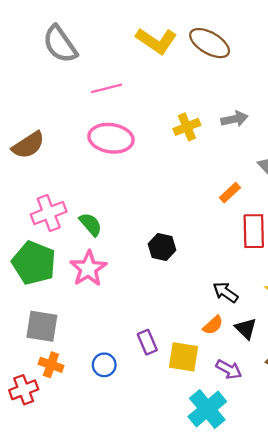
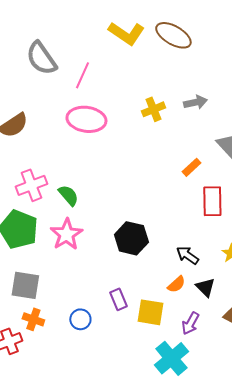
gray semicircle: (60, 44) -> (41, 58), moved
pink line: (106, 88) -> (82, 75), turned -52
black hexagon: (162, 247) -> (131, 238), moved, size x1.4
purple arrow: (229, 369) -> (190, 323), turned 90

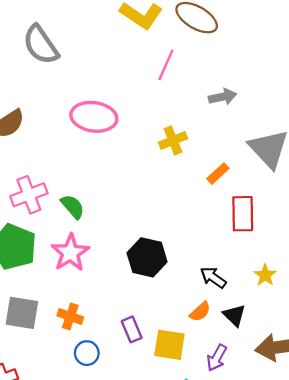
pink line: (82, 75) -> (166, 65), moved
yellow cross: (153, 109) -> (173, 140), moved
orange cross: (33, 319) -> (70, 316), moved

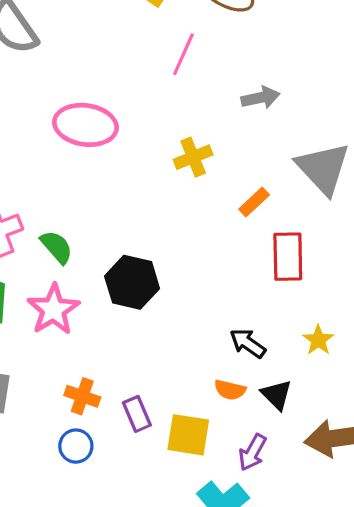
black hexagon: (147, 257) -> (132, 282), moved
orange semicircle: (200, 312) -> (230, 390), turned 55
orange cross: (70, 316) -> (82, 396), moved

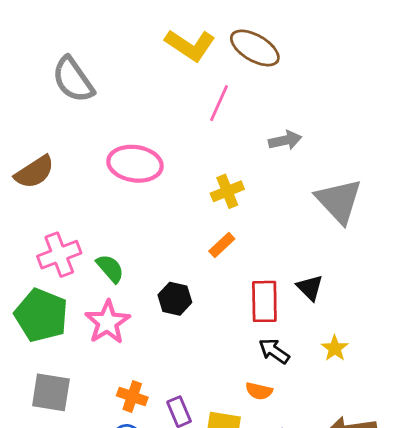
orange rectangle: (254, 202) -> (222, 245), moved
red rectangle: (288, 257) -> (264, 301), moved
black hexagon: (132, 282) -> (175, 299), size x0.7
black triangle: (277, 395) -> (310, 288), moved

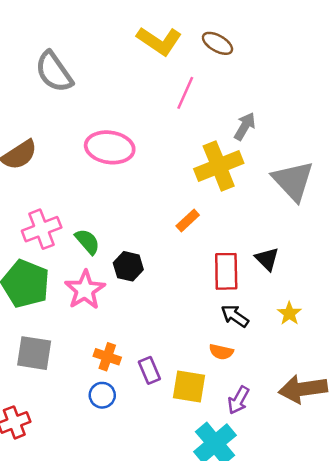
brown ellipse: (255, 48) -> (217, 43), size x0.7
gray arrow: (285, 140) -> (245, 126), turned -48
yellow cross: (227, 191) -> (219, 166), moved, size x1.6
black hexagon: (175, 299) -> (128, 266), moved

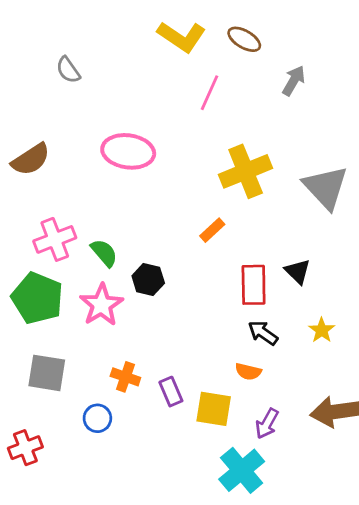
gray semicircle: (54, 72) -> (68, 70), size x0.6
gray arrow: (245, 126) -> (294, 81), moved
blue circle: (102, 395) -> (97, 418), moved

